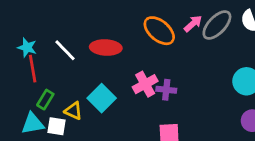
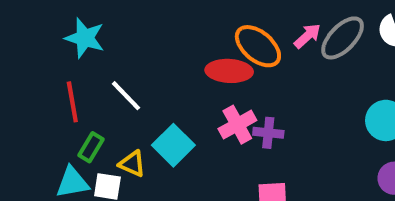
cyan star: (27, 48) -> (85, 38), moved, size x1.4
red ellipse: (106, 48) -> (229, 71), moved
white line: (65, 50) -> (126, 96), moved

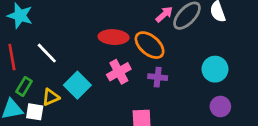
orange ellipse: (258, 46) -> (150, 45), moved
purple cross: (268, 133) -> (158, 77), moved
yellow triangle: (132, 164) -> (51, 97), turned -48

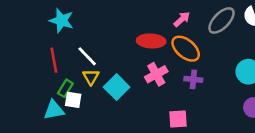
pink arrow: (164, 14) -> (182, 19), moved
yellow triangle: (51, 97) -> (91, 77), moved, turned -36
white square: (35, 112) -> (73, 100), moved

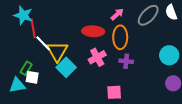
orange ellipse: (186, 49) -> (120, 37), turned 50
red line: (54, 60) -> (33, 28), moved
yellow triangle: (91, 77) -> (57, 51), moved, size x1.6

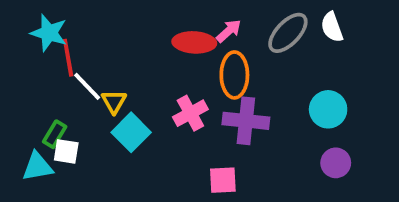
red ellipse: (93, 31) -> (194, 42), moved
yellow triangle: (57, 51) -> (114, 102), size x0.6
purple cross: (126, 61) -> (246, 121), size x1.6

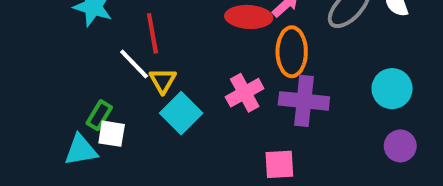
red line: (68, 58) -> (152, 33), moved

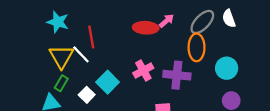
orange ellipse: (292, 52) -> (197, 47), moved
yellow triangle: (163, 80) -> (61, 57), moved, size x1.6
white square: (112, 134) -> (87, 95), moved, turned 35

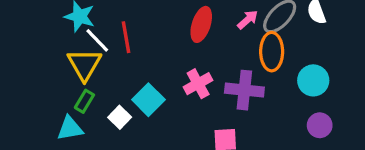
pink arrow: (166, 21) -> (248, 20), moved
red ellipse: (146, 28) -> (201, 24), turned -75
white line: (81, 54) -> (97, 40), moved

